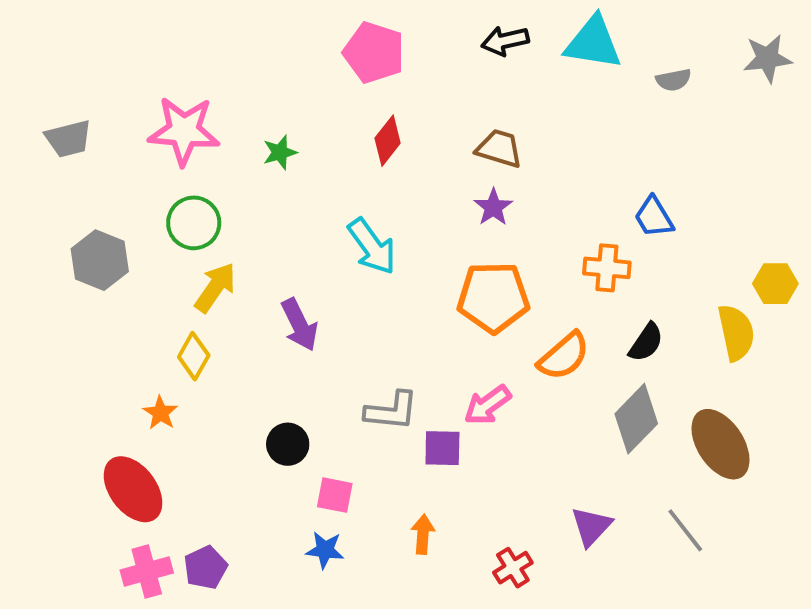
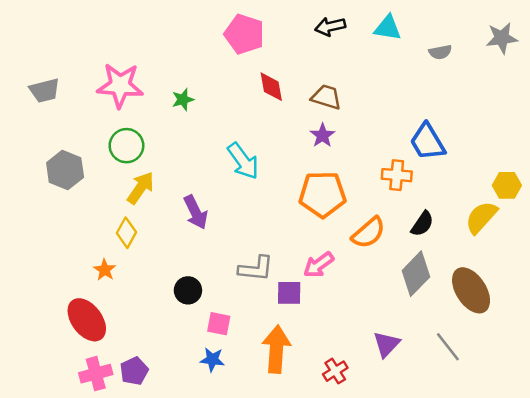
cyan triangle: (593, 43) -> (388, 28), size x0.7
red diamond: (388, 141) -> (271, 87), moved, turned -48
blue trapezoid: (654, 217) -> (427, 142), size x1.4
yellow semicircle: (736, 333) -> (481, 217), turned -126
orange arrow: (423, 534) -> (276, 349), size x1.8

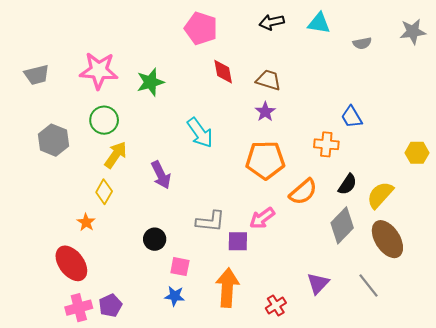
green star: (183, 100) -> (150, 82), size x1.5
blue trapezoid: (427, 142) -> (352, 117), size x0.7
yellow semicircle: (481, 217) -> (380, 195), moved

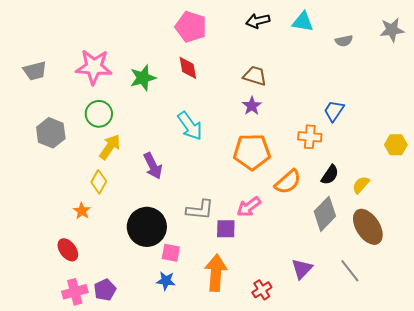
red diamond: (223, 72) -> (188, 68), moved
blue trapezoid: (352, 117) -> (334, 111), turned 65
yellow semicircle: (380, 195) -> (361, 185), size x0.7
black circle: (155, 239) -> (147, 227), size x1.8
red ellipse: (71, 263) -> (68, 250), size x0.7

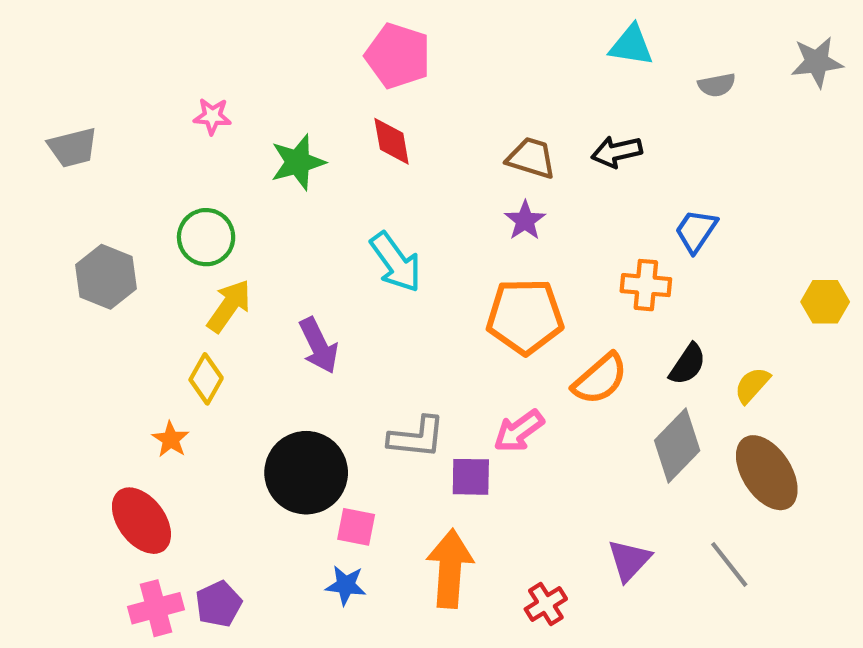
black arrow: (258, 21) -> (617, 152), moved
pink star: (94, 67) -> (212, 116), moved, size x0.5
red ellipse: (68, 250) -> (141, 521), size x1.4

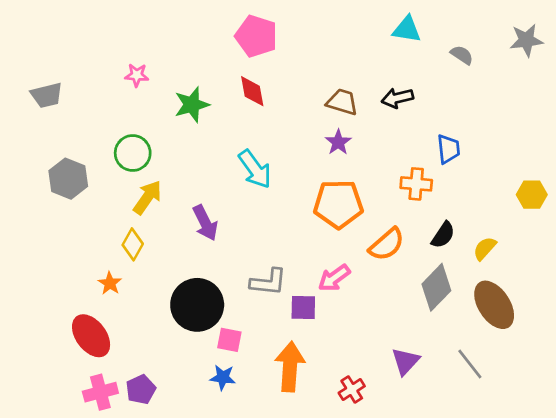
gray semicircle: (717, 85) -> (462, 55), turned -135
blue trapezoid: (696, 231) -> (448, 149), turned 140

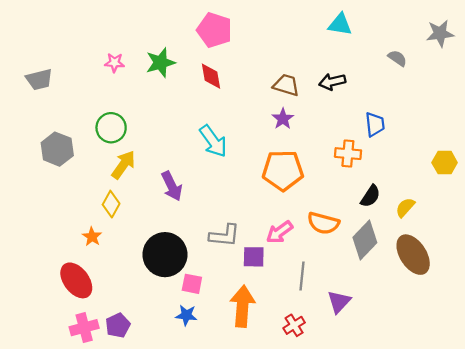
gray semicircle: (462, 55) -> (397, 58), moved
green star: (192, 105) -> (160, 63), moved
orange semicircle: (387, 244) -> (323, 223), moved, turned 56
gray line: (470, 364) -> (302, 276), moved, turned 44

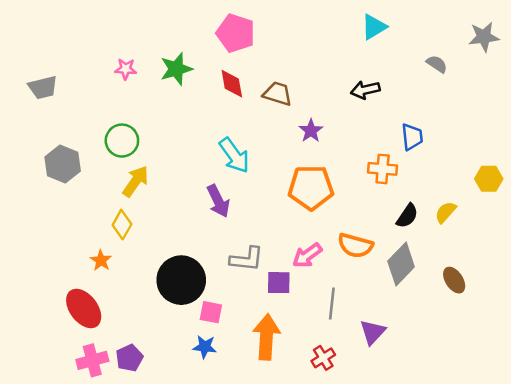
cyan triangle: (340, 24) -> (374, 27), turned -40
brown trapezoid: (286, 85) -> (278, 94), moved
purple arrow: (172, 186) -> (218, 201), moved
yellow semicircle: (405, 207) -> (446, 212), moved
brown ellipse: (413, 255) -> (454, 280), size x0.6

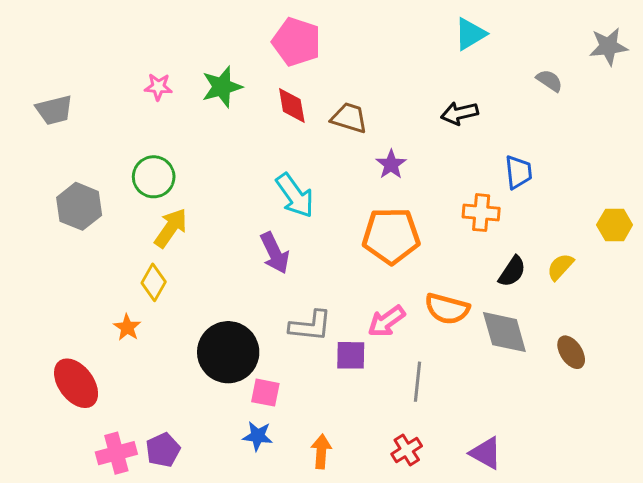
gray diamond: (401, 264) -> (504, 332), turned -60
red ellipse: (84, 308) -> (76, 383), moved
purple triangle: (373, 332) -> (486, 453), moved, turned -44
orange arrow: (266, 337) -> (321, 452), moved, size x0.6

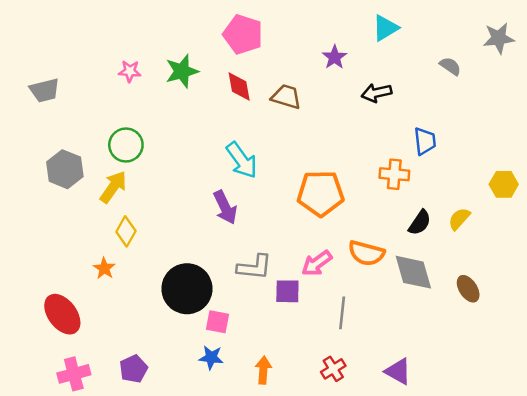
purple star: (391, 164) -> (335, 57), moved
yellow arrow: (171, 228) -> (113, 187), moved
pink cross: (116, 453) -> (74, 374), moved

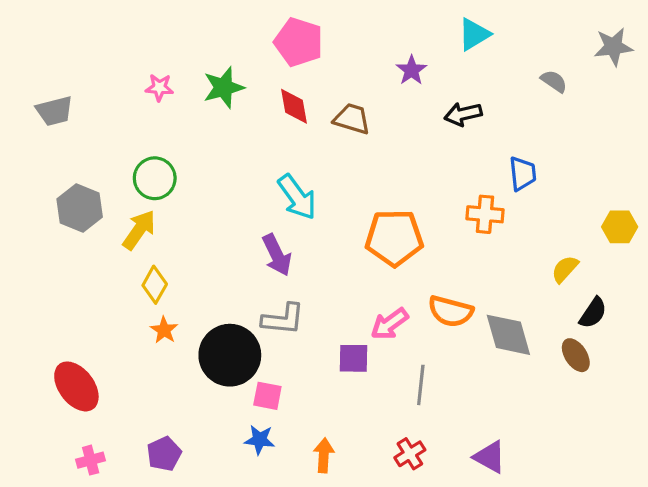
black semicircle: (420, 223) -> (593, 313), moved
gray L-shape: (254, 267) -> (283, 319), moved
orange star: (104, 268) -> (164, 330), moved
pink cross: (74, 374) -> (91, 460), size x0.7

